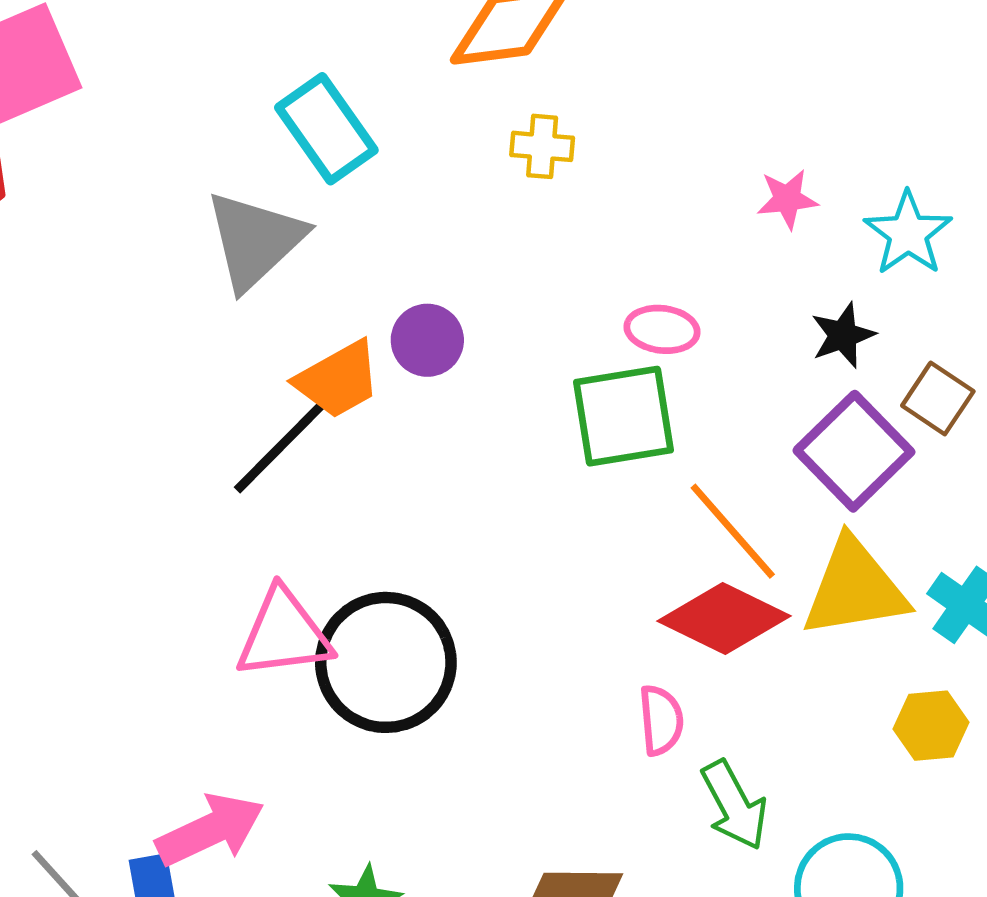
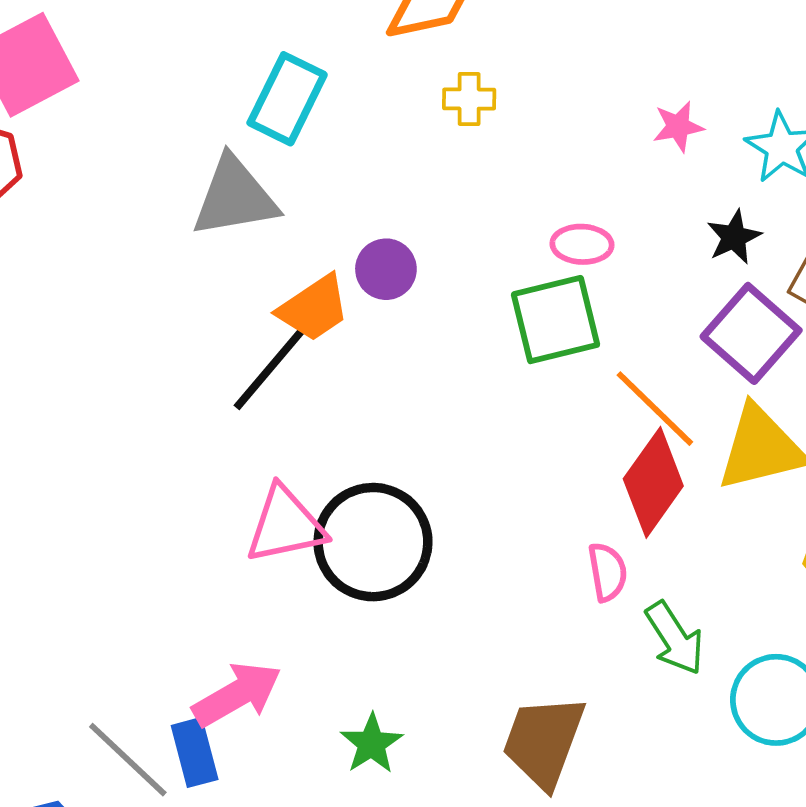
cyan rectangle: (326, 129) -> (287, 99), turned 66
gray triangle: (255, 240) -> (235, 197), turned 38
red diamond: (724, 618) -> (653, 482), turned -76

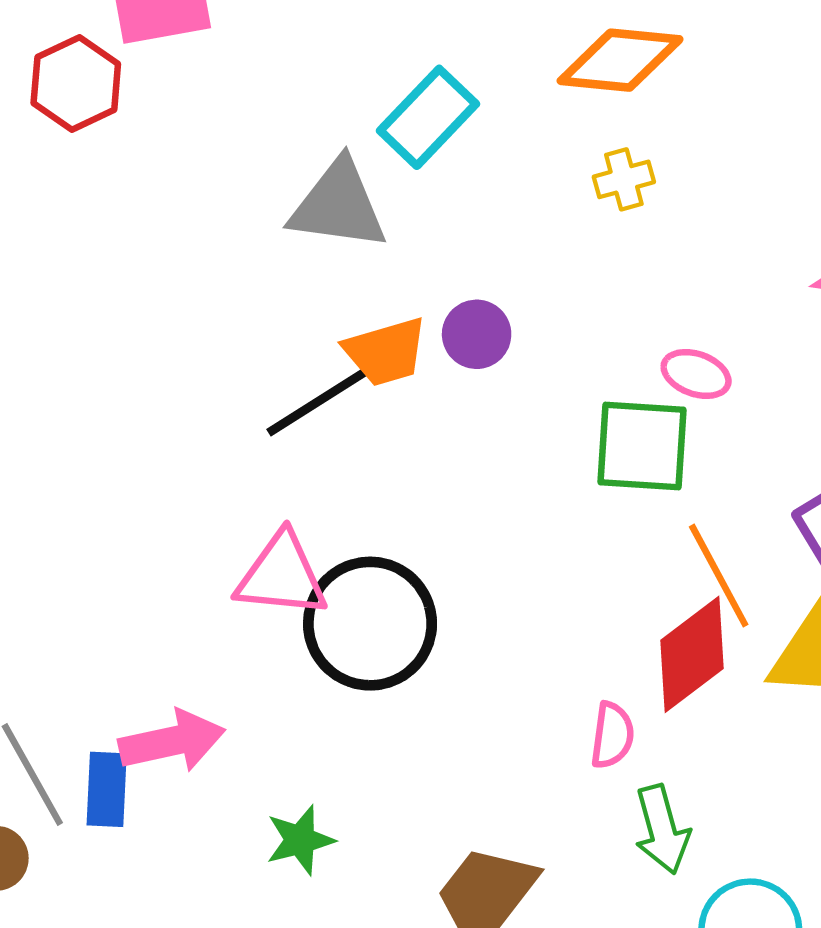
yellow cross: (469, 99) -> (624, 179), turned -33

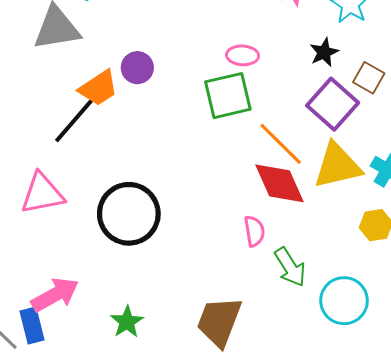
pink triangle: (282, 576) -> (42, 194), moved
red diamond: (692, 654) -> (279, 183), turned -60

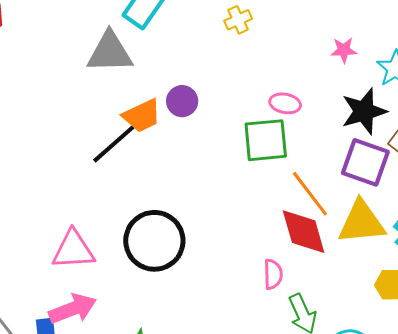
black star: (324, 52) -> (364, 111), size x1.6
purple square: (333, 104) -> (365, 162), turned -30
pink triangle: (42, 194) -> (73, 250), moved

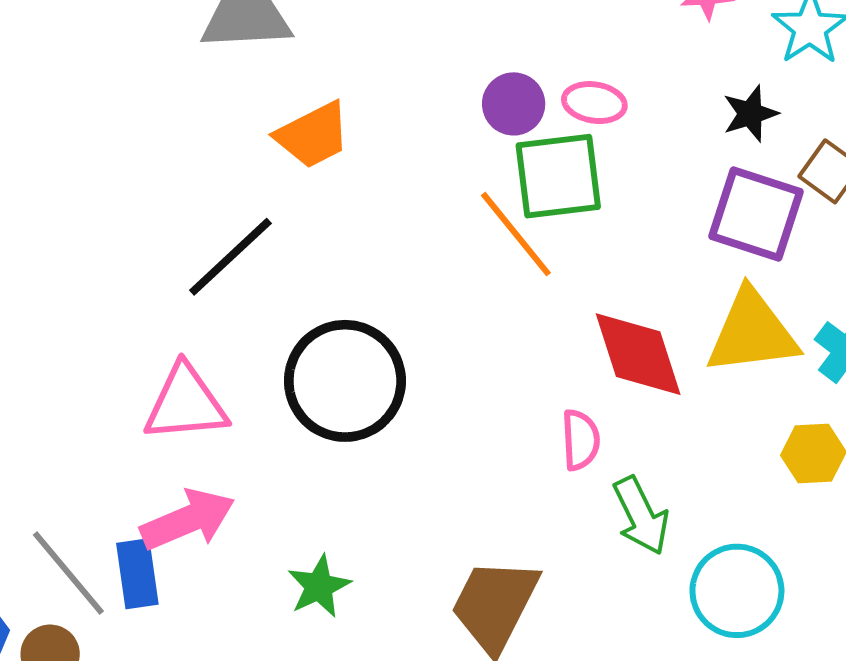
purple circle: (182, 101) -> (514, 104), moved
black star: (364, 111) -> (750, 114), size x0.6
black line: (115, 143) -> (230, 257), moved
orange line: (310, 194) -> (516, 234), moved

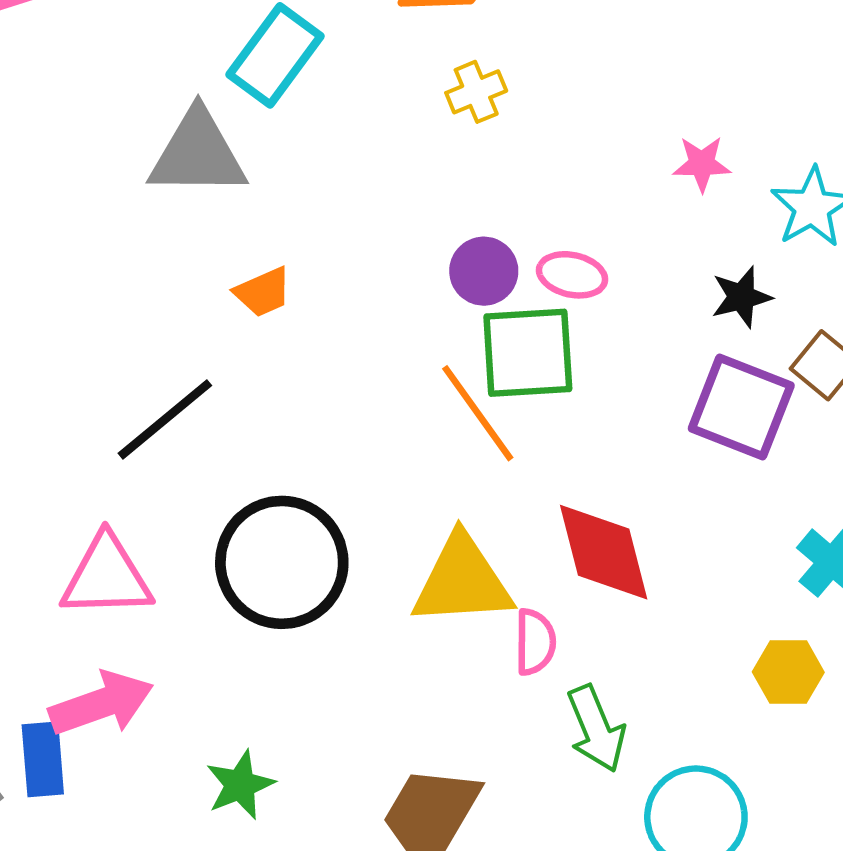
orange trapezoid: (313, 135) -> (263, 292), size x0.7
yellow triangle: (752, 332) -> (462, 581), moved

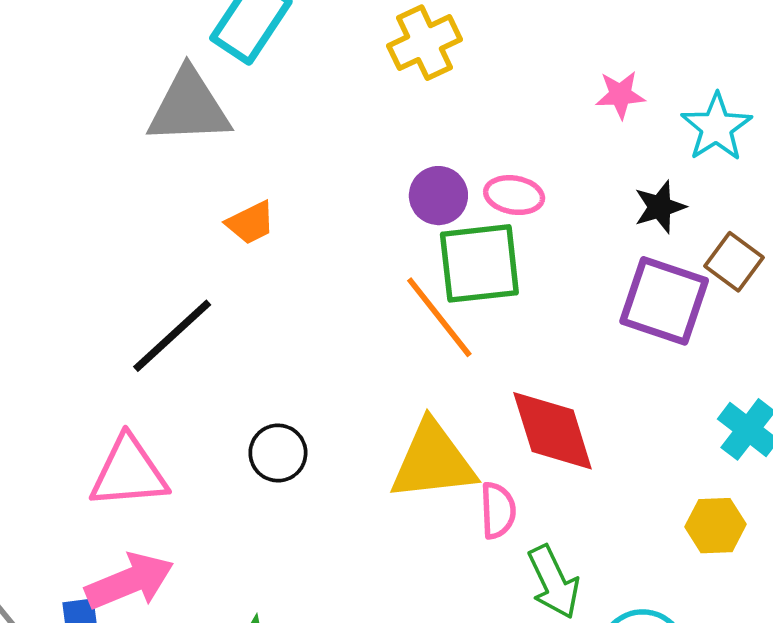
yellow cross: (476, 92) -> (424, 43), size x1.4
black circle: (282, 562) -> (278, 453), size x0.5

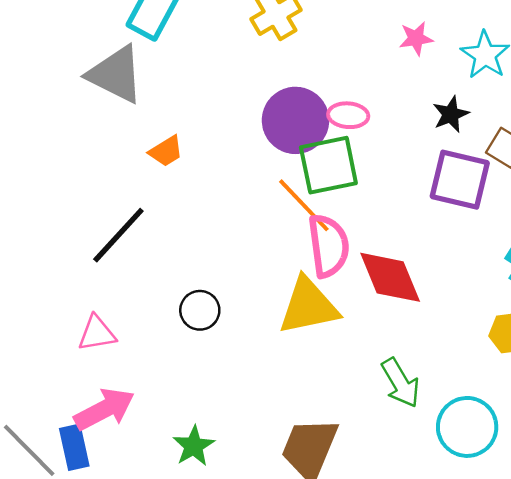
gray triangle: (189, 107) -> (116, 74), turned 34
purple circle: (438, 196) -> (295, 120), size x1.6
pink triangle: (129, 472) -> (97, 333), size x0.7
pink semicircle: (498, 510) -> (329, 246), moved, size x1.6

